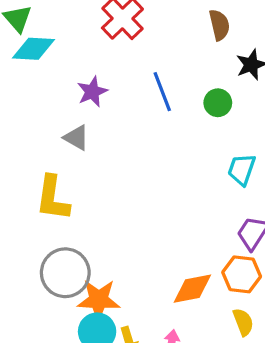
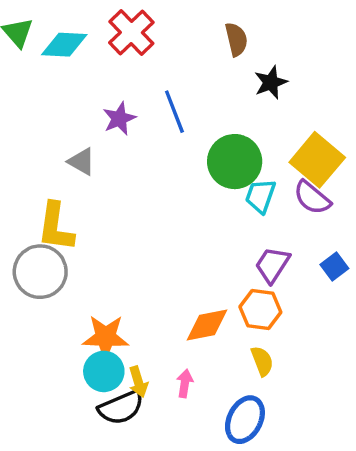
cyan diamond: (33, 49) -> (64, 45), moved
purple star: (92, 92) -> (119, 119), moved
green circle: (218, 103) -> (235, 162), moved, size x1.8
gray circle: (65, 273) -> (40, 272), moved

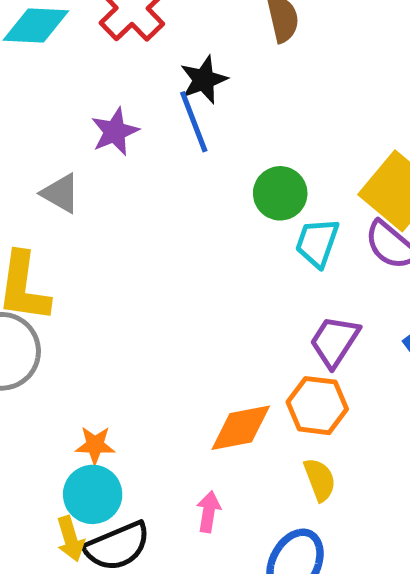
black star: (271, 82) -> (204, 80), moved
green circle: (235, 162) -> (280, 193), size x0.7
orange star: (106, 337) -> (95, 445), size x0.6
yellow arrow: (138, 382) -> (70, 539), moved

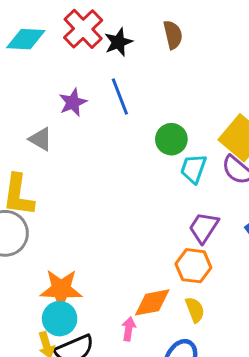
black star: (204, 80) -> (118, 42), moved
orange diamond: (241, 428) -> (152, 302), moved
orange star: (95, 445) -> (61, 289), size x1.8

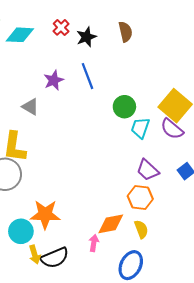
red cross: (83, 29) -> (61, 27), size x0.6
purple trapezoid: (204, 227) -> (148, 170), turned -80
cyan circle: (60, 319) -> (21, 231), moved

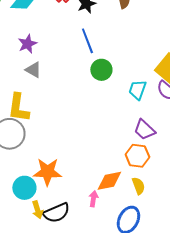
purple star: (54, 80) -> (27, 44), moved
green circle: (124, 107) -> (101, 70), moved

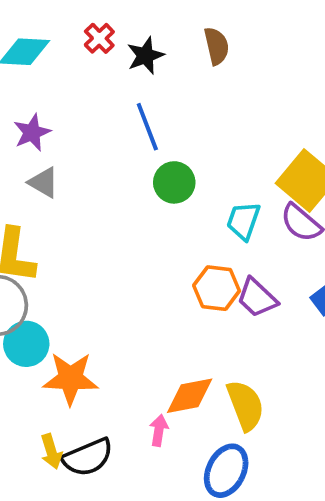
orange hexagon: (137, 156) -> (217, 288), moved
yellow semicircle: (138, 186) -> (245, 405), size x1.5
cyan circle: (24, 188) -> (26, 344), moved

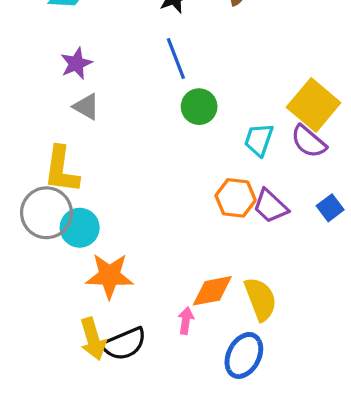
cyan circle: (26, 344) -> (80, 228), moved
yellow arrow: (51, 451) -> (93, 339), size x1.4

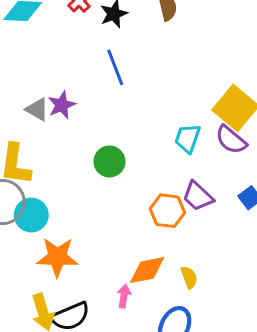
purple star: (76, 63) -> (62, 105), moved
green circle: (199, 107) -> (109, 161), moved
orange hexagon: (236, 198) -> (167, 211), moved
yellow semicircle: (260, 299) -> (189, 277), size x0.6

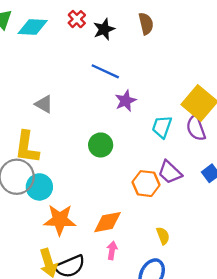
blue line: (115, 67) -> (105, 71), turned -44
purple star: (62, 105) -> (126, 101), moved
purple semicircle: (231, 140) -> (196, 128), turned 30
orange diamond: (147, 270) -> (107, 222), moved

